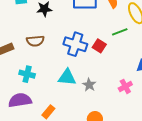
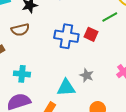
brown semicircle: (35, 41) -> (20, 30), moved
cyan triangle: (67, 77) -> (66, 88), moved

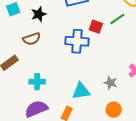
red square: (91, 34) -> (96, 27), moved
gray star: (87, 75) -> (110, 83), moved

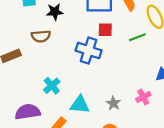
red square: (96, 27) -> (105, 30), moved, turned -32
cyan cross: (37, 82) -> (52, 86), moved, turned 35

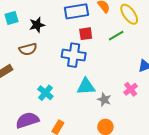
cyan triangle: (80, 105) -> (86, 86), moved

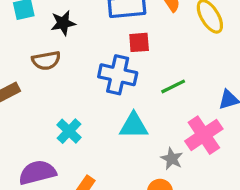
green line: (116, 36) -> (173, 86), moved
pink cross: (131, 89) -> (204, 135), size x1.6
gray star: (104, 100) -> (172, 159), moved

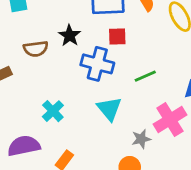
black star: (63, 23) -> (70, 36), moved, turned -30
cyan triangle: (134, 126) -> (109, 109), turned 48
gray star: (172, 159) -> (141, 139), turned 30

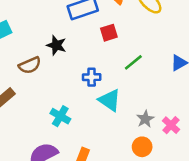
red square: (117, 37) -> (109, 33), moved
blue cross: (97, 64) -> (92, 77), moved, size x0.6
pink cross: (170, 120) -> (171, 125), moved, size x0.6

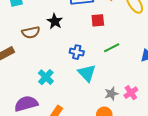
pink cross: (171, 125) -> (131, 93), moved

